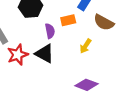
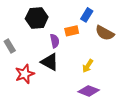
yellow arrow: (85, 46) -> (88, 66), moved
red star: (18, 55) -> (25, 74), moved

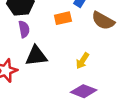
purple semicircle: (55, 41) -> (24, 29), moved
black triangle: (50, 62) -> (36, 56), turned -36

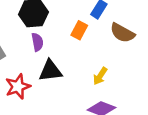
orange rectangle: (63, 18) -> (79, 30), turned -49

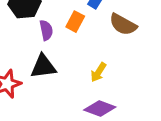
purple semicircle: (37, 42) -> (46, 30), moved

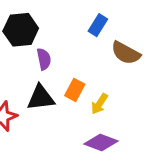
orange rectangle: (75, 22) -> (75, 90), moved

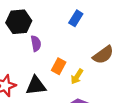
brown semicircle: (126, 53) -> (103, 55), moved, turned -65
black triangle: (41, 98) -> (36, 86), moved

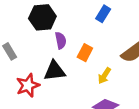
orange rectangle: (59, 66) -> (85, 53), moved
black triangle: (36, 86) -> (55, 71), moved

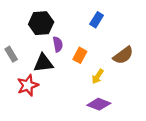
black triangle: (55, 71) -> (43, 63), moved

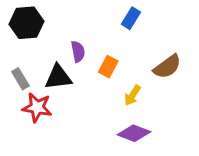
black hexagon: (41, 23) -> (27, 23), moved
gray rectangle: (11, 54) -> (20, 79), moved
red star: (28, 85) -> (37, 107), turned 30

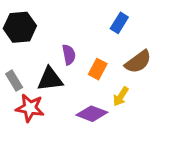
brown semicircle: (167, 67) -> (138, 62), moved
purple diamond: (134, 133) -> (92, 114), moved

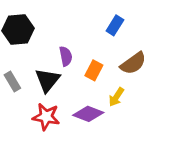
black triangle: (50, 79) -> (47, 80), turned -44
red star: (30, 108) -> (46, 117), moved

